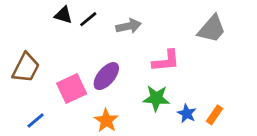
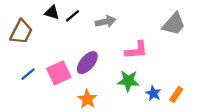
brown trapezoid: (26, 68) -> (21, 32), moved
blue line: (36, 120) -> (28, 74), moved

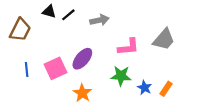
gray trapezoid: (174, 24) -> (164, 39), moved
blue line: (28, 74) -> (27, 69), turned -56

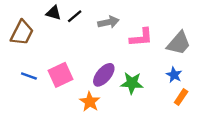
pink L-shape: (128, 47) -> (141, 37), moved
purple ellipse: (82, 59) -> (104, 75), moved
blue line: (27, 69) -> (29, 76), turned -64
blue star: (145, 88) -> (174, 75), moved

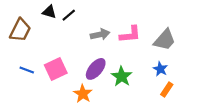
gray arrow: (108, 22) -> (100, 34), moved
green star: (132, 83) -> (122, 76), turned 30

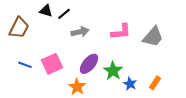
gray arrow: (100, 34) -> (80, 32), moved
blue star: (160, 69) -> (130, 84), moved

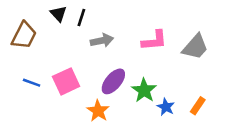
black triangle: (46, 11) -> (58, 14), turned 32
black line: (64, 14) -> (81, 18), turned -32

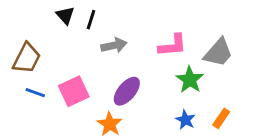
brown trapezoid: (24, 35) -> (27, 58), moved
green star: (144, 90) -> (190, 80), moved

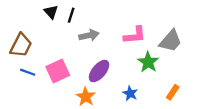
blue star: (185, 120) -> (130, 93), moved

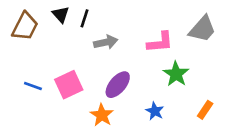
gray trapezoid: (170, 41) -> (202, 29), moved
brown trapezoid: (21, 45) -> (25, 26), moved

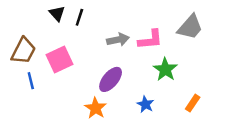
brown trapezoid: (25, 26) -> (23, 51), moved
gray arrow: (106, 42) -> (118, 40), moved
pink square: (69, 85) -> (59, 60), moved
blue line: (33, 86) -> (31, 81), turned 56

